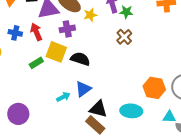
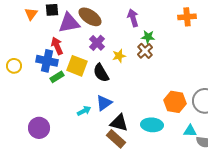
green star: (126, 12) -> (148, 37), moved
yellow star: (90, 15) -> (119, 56), moved
purple cross: (67, 29) -> (97, 43), moved, turned -35
blue cross: (15, 33) -> (47, 61), moved, size x1.5
black semicircle: (80, 59) -> (101, 73), turned -138

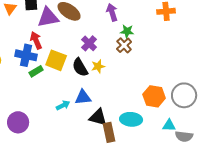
purple cross: (97, 43) -> (89, 43), moved
yellow star: (119, 56) -> (98, 66), moved
blue triangle: (104, 103) -> (83, 97), turned 30
brown rectangle: (116, 139) -> (109, 132), moved, turned 36

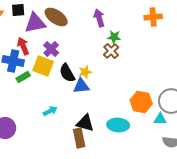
purple cross: (89, 43) -> (51, 49), moved
blue triangle: (83, 97) -> (81, 86), moved
cyan triangle: (169, 125) -> (160, 119), moved
brown rectangle: (109, 132) -> (79, 138), moved

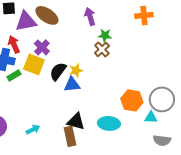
black semicircle: (67, 73) -> (58, 71), turned 66
cyan arrow: (50, 111) -> (33, 129), moved

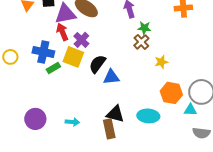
red arrow: (14, 44) -> (62, 32), moved
yellow star: (76, 70) -> (161, 62), moved
cyan arrow: (33, 129) -> (72, 122), turned 32

